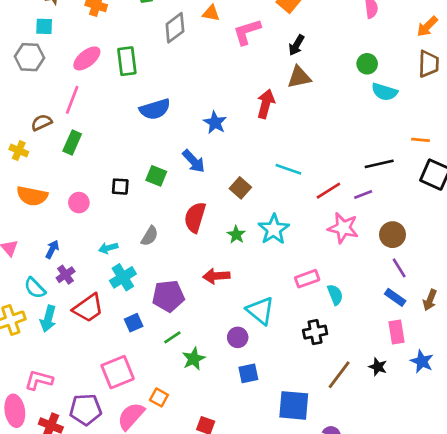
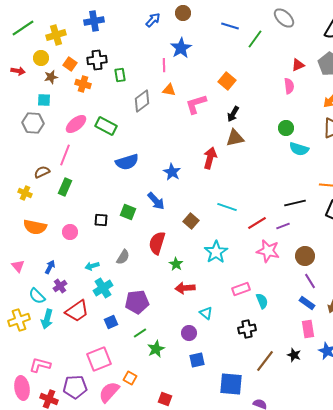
green rectangle: (127, 61) -> (106, 126), turned -55
green star: (236, 235) -> (176, 264), moved
red arrow: (216, 276) -> (185, 288), moved
cyan triangle: (260, 311) -> (206, 313), size x0.6

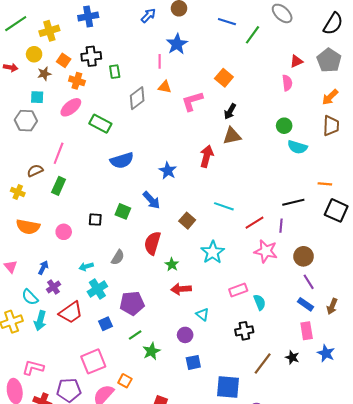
pink ellipse: (76, 124) -> (71, 107), moved
purple line: (283, 226) -> (281, 226), turned -64

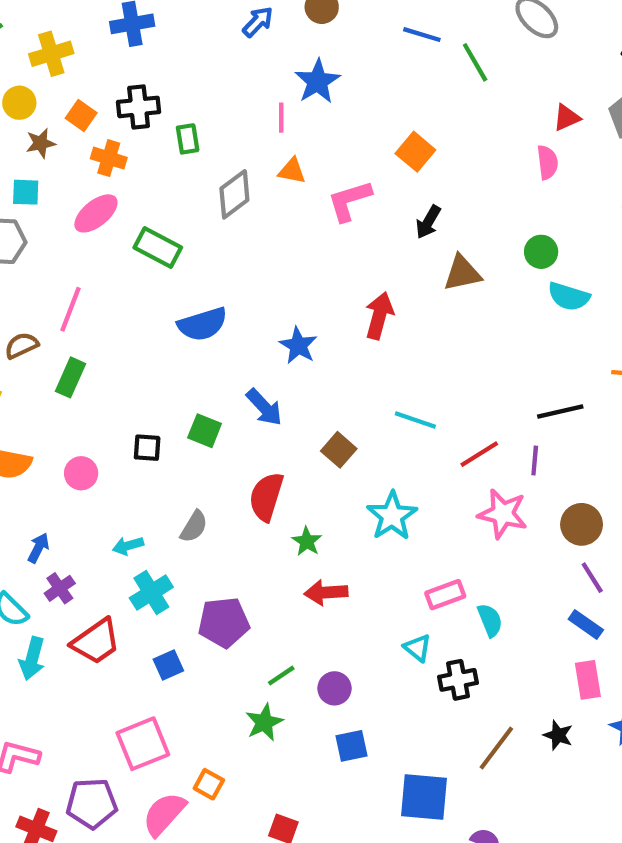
green line: (252, 35) -> (475, 62), turned -66
brown triangle: (232, 136) -> (462, 273), moved
cyan triangle: (202, 315) -> (418, 648), moved
green line: (135, 335) -> (281, 676), moved

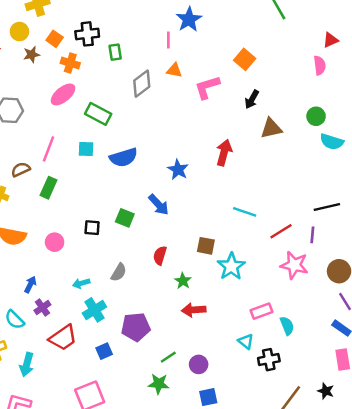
cyan square: (26, 192) -> (86, 149), moved
brown square: (339, 450) -> (206, 246), moved, turned -30
red semicircle: (266, 497) -> (160, 255), size x0.7
cyan arrow: (32, 659) -> (27, 364), moved
green star: (264, 722) -> (159, 384), turned 30

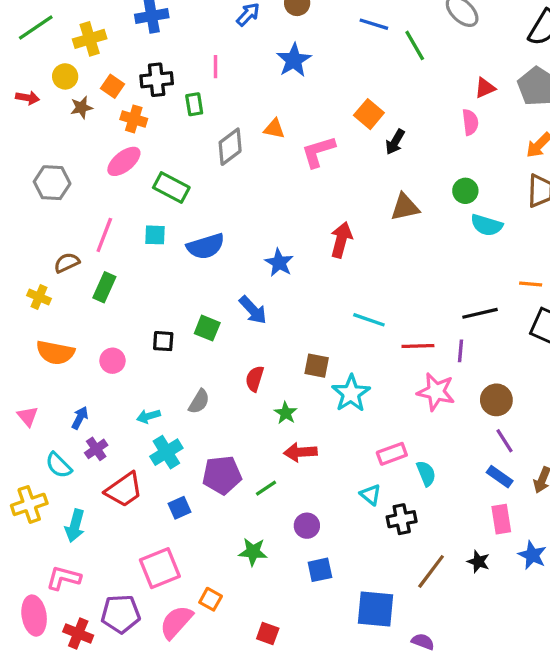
pink line: (168, 40) -> (215, 67), moved
black arrow: (252, 99) -> (395, 142), moved
red line: (281, 231) -> (418, 346), turned 30
green line: (168, 357) -> (266, 488), moved

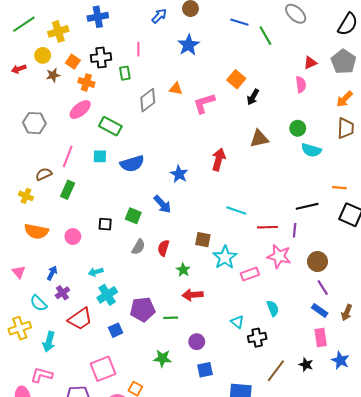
red arrow: (28, 98) -> (19, 69), turned 152
gray semicircle: (199, 402) -> (138, 247), moved
pink rectangle: (392, 454) -> (250, 274), moved
green line: (266, 488) -> (171, 318), turned 32

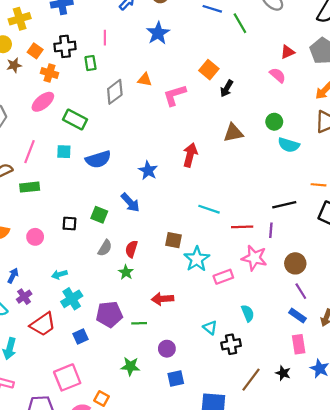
pink semicircle: (301, 85) -> (278, 75), turned -42
green rectangle: (68, 190) -> (30, 187), turned 60
green star: (183, 270) -> (126, 272), moved

